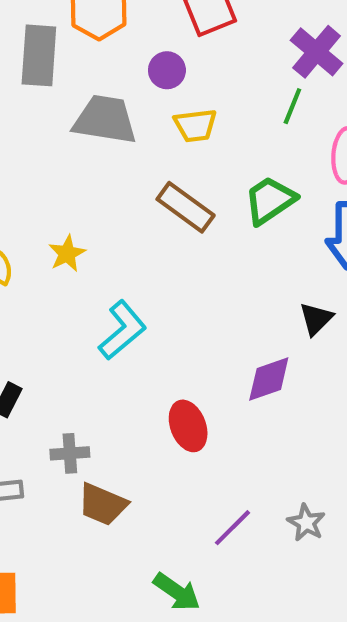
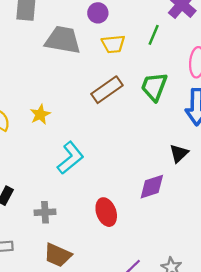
green line: (292, 106) -> (154, 35), moved
green trapezoid: (270, 200) -> (154, 87), turned -36
brown rectangle: (186, 207) -> (107, 90), turned -72
gray cross: (70, 453) -> (45, 212), moved

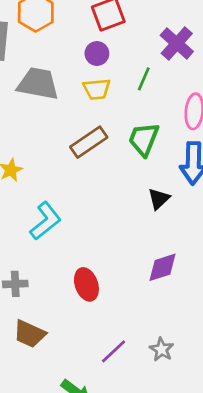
purple circle: (98, 13) -> (97, 53), moved
black triangle: (179, 153) -> (159, 199), moved
purple diamond: (152, 187) -> (163, 267), moved

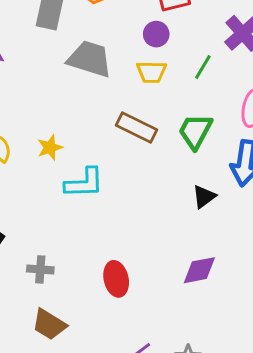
brown rectangle: (89, 142) -> (136, 128), turned 54
cyan L-shape: (45, 221) -> (84, 183), moved, turned 30

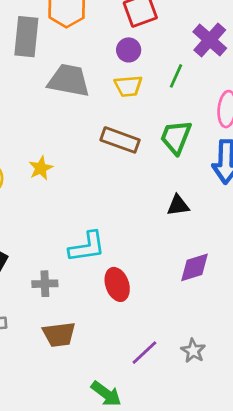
cyan L-shape: (84, 183) -> (87, 247), moved
black triangle: (204, 197) -> (178, 205), moved, turned 35
brown trapezoid: (49, 324) -> (59, 334), turned -32

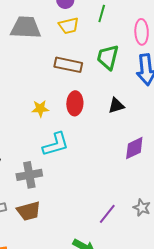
yellow star: (41, 168) -> (40, 109), moved, turned 30
gray cross: (45, 284) -> (29, 175), size x1.4
red ellipse: (117, 284) -> (75, 103), moved, turned 30
brown trapezoid: (59, 334) -> (29, 211), moved

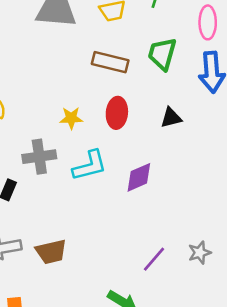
purple diamond: (134, 148) -> (139, 177), moved
gray cross: (29, 175) -> (39, 157), moved
gray star: (142, 208) -> (200, 253), turned 30

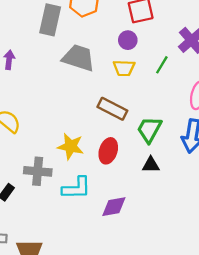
green trapezoid: (162, 54) -> (149, 130), moved
yellow star: (71, 118) -> (71, 146), size x1.4

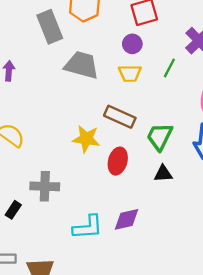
gray rectangle: (50, 20) -> (50, 27), turned -32
yellow star: (71, 146) -> (86, 139), moved
cyan L-shape: (76, 188) -> (88, 227), moved

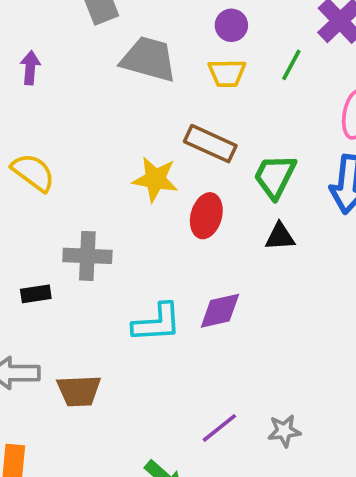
black rectangle: (13, 210) -> (36, 294), turned 48

